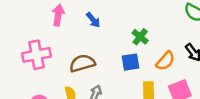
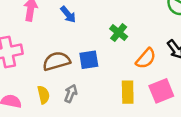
blue square: (130, 62) -> (89, 60), moved

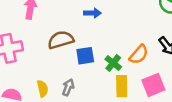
blue arrow: (68, 14) -> (92, 13), moved, turned -49
green cross: (119, 33) -> (113, 63), moved
brown semicircle: (56, 61) -> (61, 40), moved

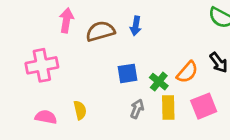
blue arrow: (92, 13) -> (136, 26), turned 98
brown semicircle: (61, 40) -> (100, 31), moved
gray arrow: (68, 87) -> (137, 109), moved

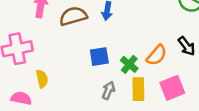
yellow semicircle: (80, 110) -> (42, 79), moved

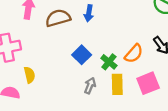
blue square: (99, 57) -> (82, 55), turned -36

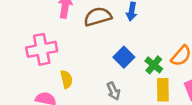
gray arrow: (90, 86) -> (113, 91), moved, turned 133

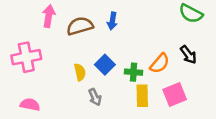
green cross: (154, 65) -> (133, 72), turned -35
yellow semicircle: (66, 79) -> (80, 72), moved

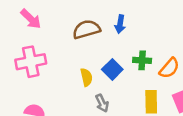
pink arrow: (49, 16) -> (31, 19), moved, turned 125
green cross: (133, 72) -> (142, 60), moved

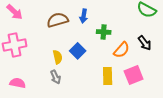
green cross: (142, 60) -> (104, 32), moved
gray arrow: (102, 103) -> (56, 77), moved

